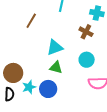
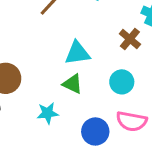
cyan star: (29, 87) -> (48, 113), moved
blue circle: (48, 89) -> (95, 131), moved

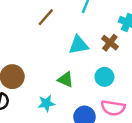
cyan triangle: (77, 53) -> (79, 45), moved

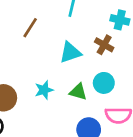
green triangle: (65, 80) -> (78, 92), moved
cyan star: (46, 103) -> (44, 90), moved

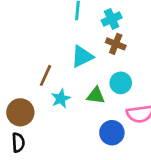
cyan cross: (120, 20) -> (112, 19), moved, turned -30
brown line: (30, 28) -> (46, 75), moved

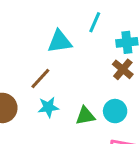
cyan triangle: (82, 57) -> (60, 42), moved
green triangle: (96, 96) -> (85, 116), turned -36

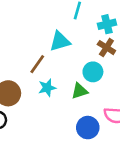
cyan triangle: (60, 42) -> (60, 41), moved
cyan circle: (115, 111) -> (93, 72), moved

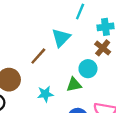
cyan triangle: (60, 41) -> (61, 38), turned -36
cyan star: (47, 88) -> (45, 94), moved

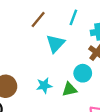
brown line: (38, 56) -> (38, 20), moved
cyan star: (45, 94) -> (44, 86), moved

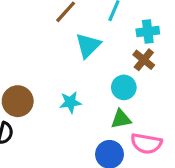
green triangle: (69, 89) -> (121, 119), moved

